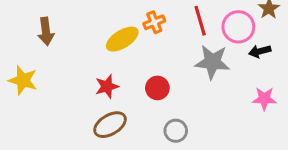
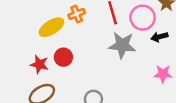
red star: (107, 86) -> (39, 64), turned 30
red circle: (157, 88) -> (63, 57), moved

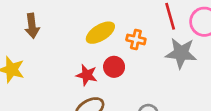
orange cross: (77, 14) -> (136, 39), moved, turned 35

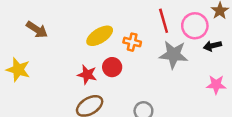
brown arrow: (32, 26) -> (37, 30), turned -50

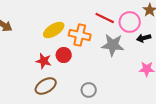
red line: (164, 21) -> (105, 18), turned -48
orange cross: (132, 42) -> (80, 35), size x1.5

